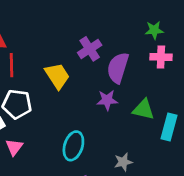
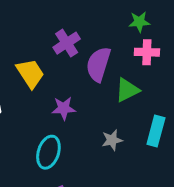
purple star: (107, 100) -> (64, 108), moved
green triangle: (143, 110) -> (127, 90), moved, turned -40
gray star: (123, 162) -> (112, 140), moved

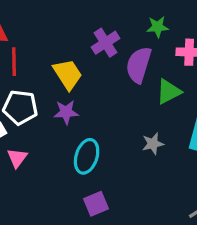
green star: (139, 22) -> (158, 27), moved
purple star: (64, 108) -> (66, 112), moved

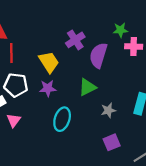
green star: (158, 27) -> (120, 30), moved
green triangle: (169, 92) -> (87, 87), moved
purple square: (96, 204) -> (112, 142), moved

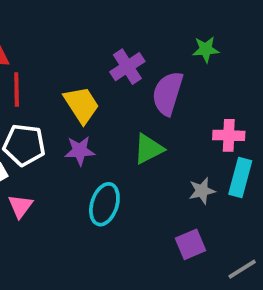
pink cross: (134, 47) -> (229, 135), moved
gray star: (108, 110) -> (202, 191), moved

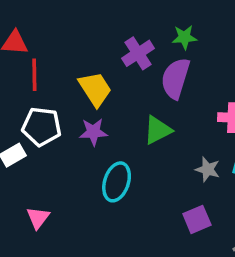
green star: (206, 49) -> (184, 37), moved
gray star: (202, 191) -> (208, 169), turned 30
pink triangle: (20, 206) -> (38, 218), moved

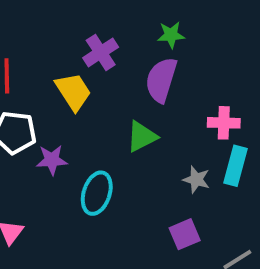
purple cross: (138, 53) -> (101, 52), moved
purple star: (93, 132) -> (52, 160), moved

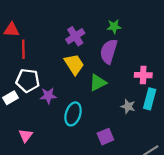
yellow trapezoid: (73, 92) -> (74, 64), moved
purple square: (185, 234) -> (105, 137), moved

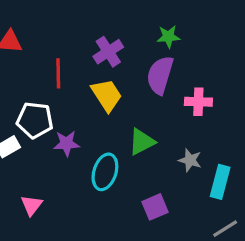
red line: (23, 49) -> (58, 73), moved
pink cross: (143, 75) -> (198, 102), moved
green triangle: (98, 83) -> (142, 142), moved
cyan rectangle: (150, 99) -> (220, 182), moved

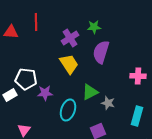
green star: (168, 37) -> (94, 27), moved
red line: (58, 73) -> (36, 22), moved
pink cross: (198, 102) -> (138, 76), moved
gray star: (190, 160) -> (108, 103), moved

